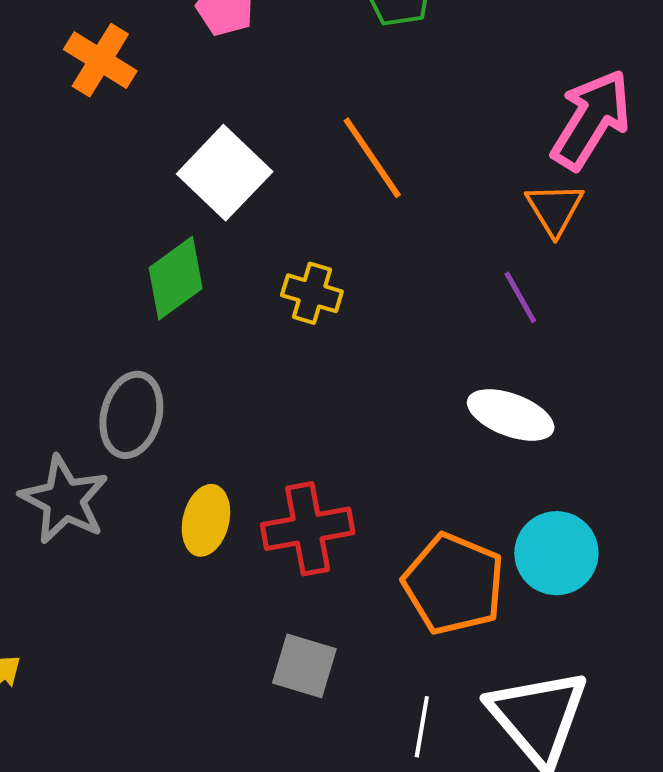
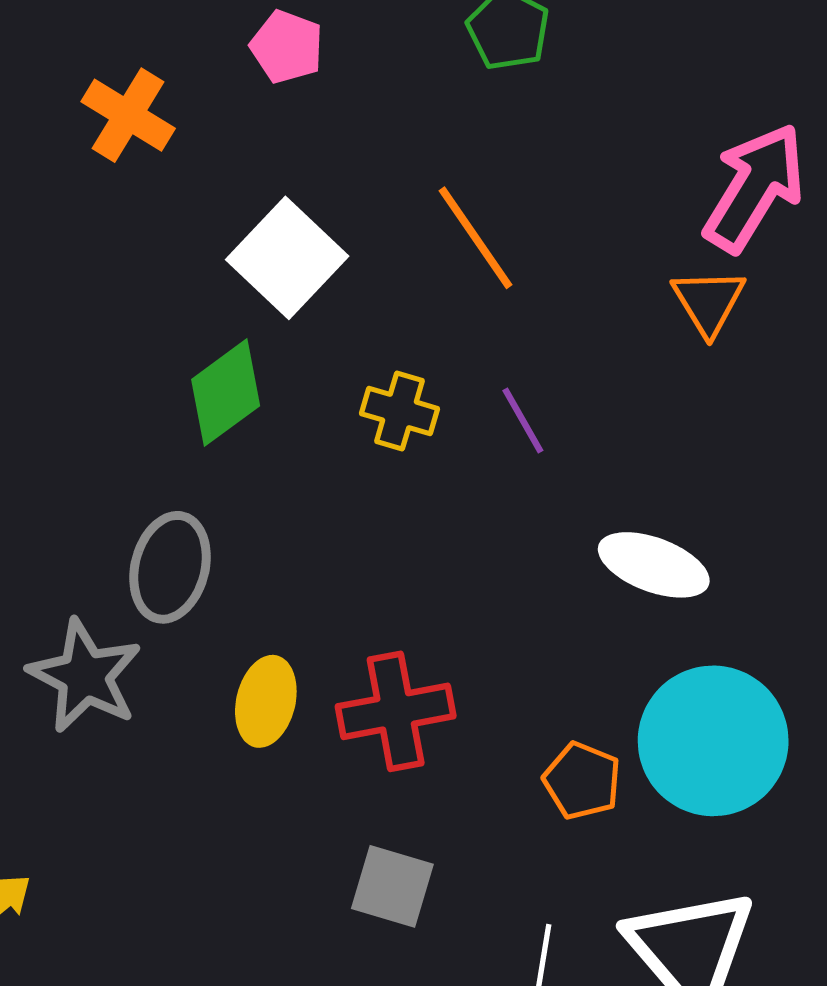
purple line: (520, 297) -> (523, 421), moved
cyan circle: (556, 553) -> (713, 741), size x1.4
orange pentagon: (454, 584) -> (582, 781), size x0.6

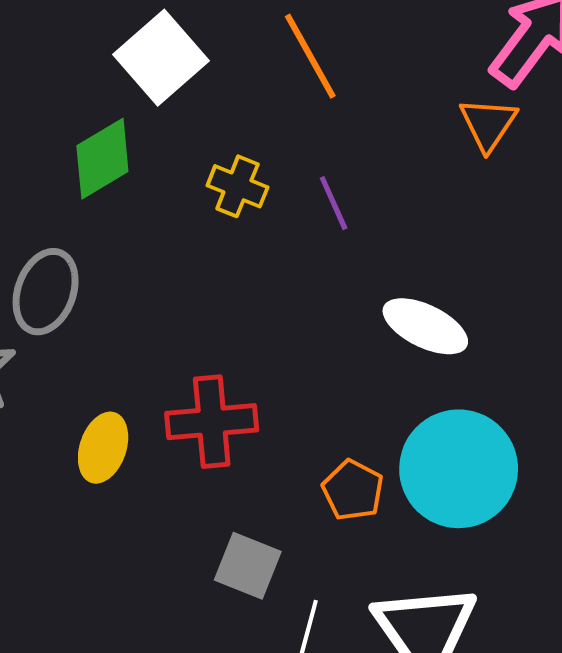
yellow ellipse: (266, 701) -> (103, 448), moved
gray square: (392, 886) -> (248, 566), moved

